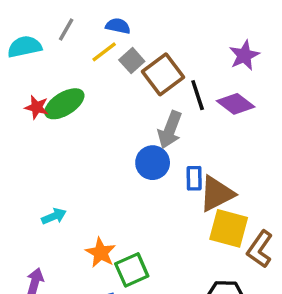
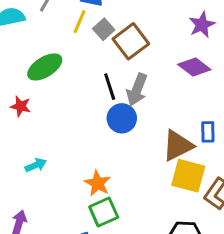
yellow line: (104, 52) -> (79, 22), turned -30
black line: (198, 95) -> (110, 87), moved
red star: (37, 107) -> (21, 106), moved
blue rectangle: (194, 178) -> (208, 132), moved
orange star: (101, 253) -> (98, 183), moved

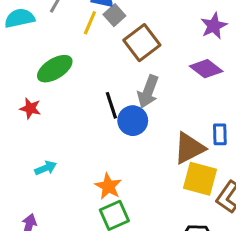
gray square: (104, 29) -> (114, 15), moved
black line: (110, 87) -> (111, 105), moved

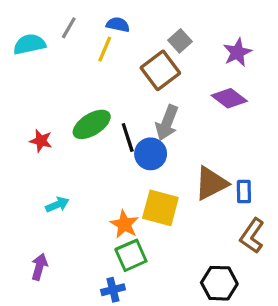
gray square: (114, 15) -> (180, 41), moved
green ellipse: (55, 69) -> (92, 124), moved
blue rectangle: (220, 134) -> (244, 192), moved
yellow square: (200, 179) -> (160, 208), moved

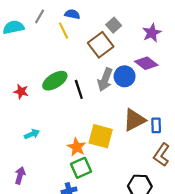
yellow line: (105, 49) -> (64, 31), turned -49
blue circle: (151, 154) -> (125, 76), moved

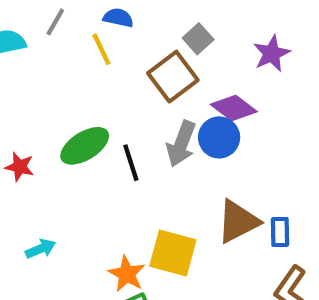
purple diamond: (146, 63) -> (234, 108), moved

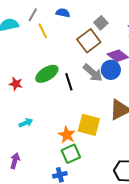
yellow line: (101, 49) -> (43, 31), moved
gray arrow: (181, 144) -> (93, 73), turned -70

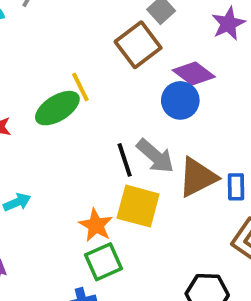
yellow line: (43, 31) -> (80, 87), moved
gray arrow: (93, 73) -> (155, 156), moved
black line: (69, 82) -> (125, 160), moved

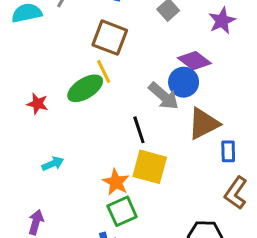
brown square: (138, 45) -> (110, 38), moved, turned -32
gray arrow: (155, 156) -> (164, 96), moved
brown triangle: (198, 177) -> (204, 124), moved

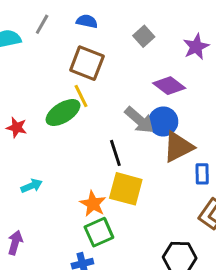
blue circle: (184, 82) -> (163, 121), moved

